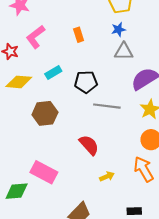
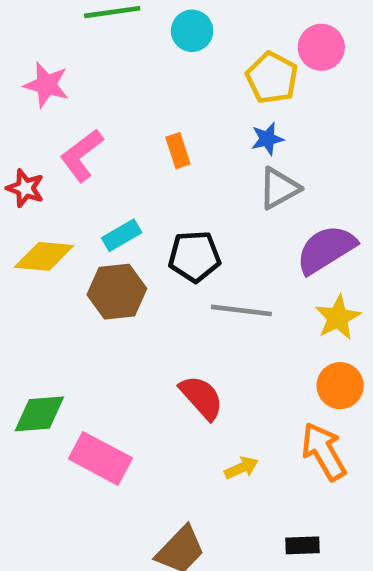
gray triangle: (124, 51) -> (279, 188), turned -30
brown hexagon: (45, 113) -> (117, 292), moved
green diamond: (17, 191) -> (39, 414), moved

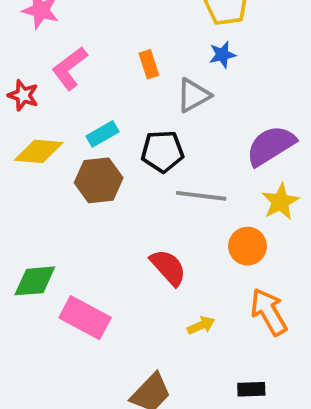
gray triangle: (279, 188) -> (193, 95), moved
orange circle: (340, 386) -> (247, 246), moved

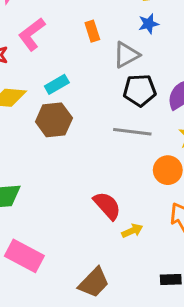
black pentagon: (162, 151) -> (140, 90), moved
red semicircle: (168, 267) -> (107, 206), moved
pink rectangle: (85, 318) -> (24, 256), moved

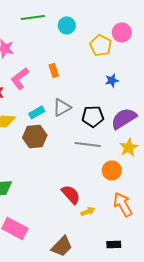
blue star: (149, 24) -> (112, 80), moved
orange rectangle: (92, 31) -> (54, 70), moved
gray triangle: (126, 55) -> (62, 107), moved

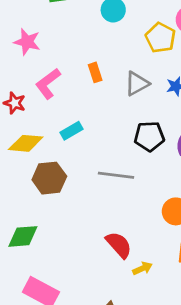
gray triangle: (62, 107) -> (137, 84), moved
brown hexagon: (35, 136) -> (49, 178), moved
gray line: (88, 144) -> (116, 175), moved

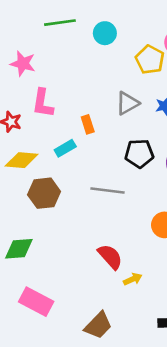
orange rectangle: (95, 72) -> (88, 124), moved
pink L-shape: (48, 84) -> (43, 103), turned -44

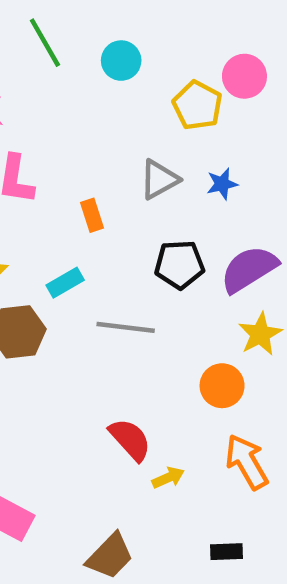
green line: (60, 23) -> (45, 43), turned 68
cyan rectangle: (65, 148) -> (65, 283), moved

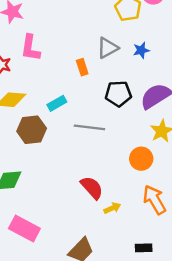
orange rectangle: (92, 215) -> (82, 67), moved

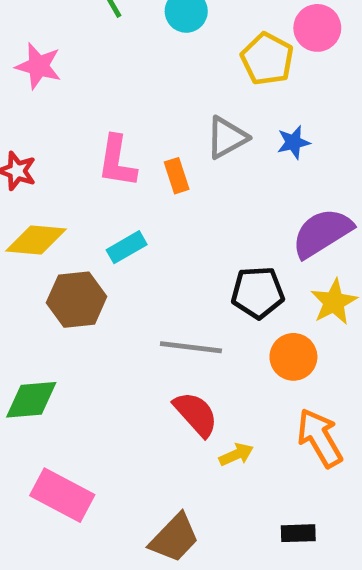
pink L-shape: (30, 48) -> (117, 161), moved
black pentagon: (118, 94) -> (258, 292), moved
gray line: (89, 127) -> (191, 347), moved

